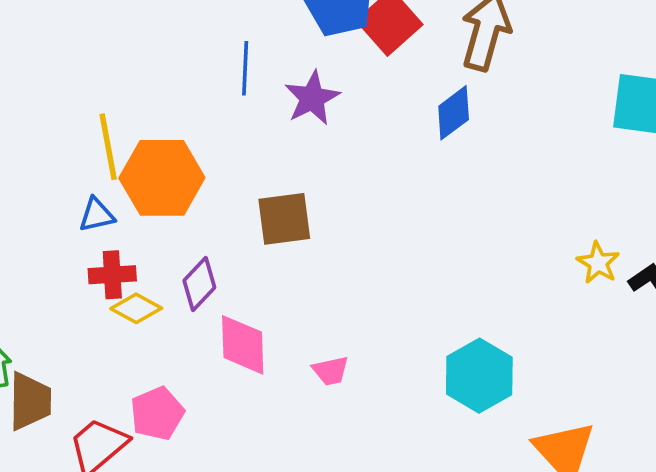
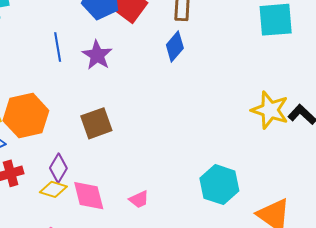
yellow star: (598, 263) -> (270, 110), size x1.6
yellow diamond: (136, 308) -> (53, 189), moved

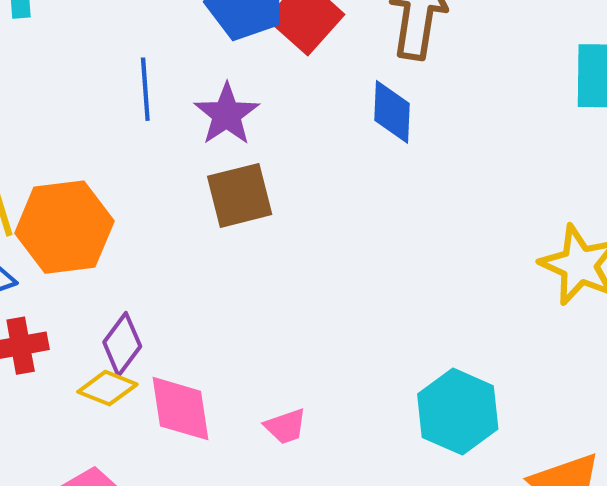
blue diamond: (175, 46) -> (392, 112), turned -44
brown square: (96, 123) -> (240, 195), moved

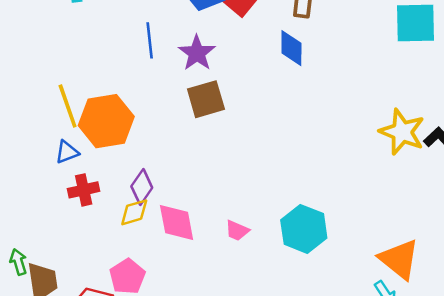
yellow diamond: (107, 388) -> (134, 212), turned -36
cyan hexagon: (458, 412) -> (304, 229), moved
pink trapezoid: (286, 426) -> (237, 231), turned 45

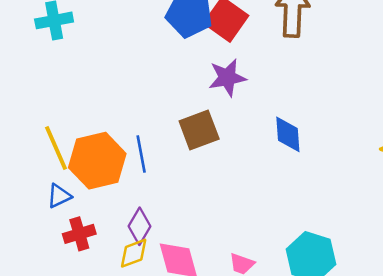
blue line: (150, 40) -> (141, 154), moved
blue diamond: (291, 48) -> (288, 134), moved
purple star: (197, 53) -> (227, 78), moved, turned 30

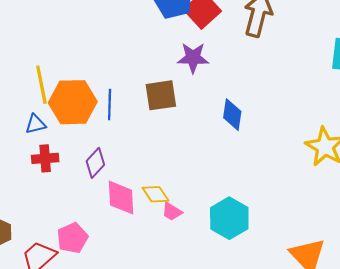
yellow diamond: (134, 253) -> (155, 194), moved, turned 64

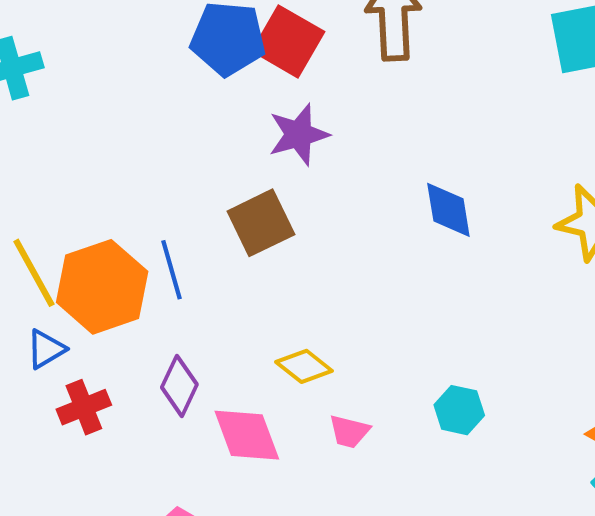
blue diamond: (232, 115) -> (448, 210), moved
yellow diamond: (155, 194) -> (304, 366), moved
cyan hexagon: (229, 218) -> (459, 410), size x0.6

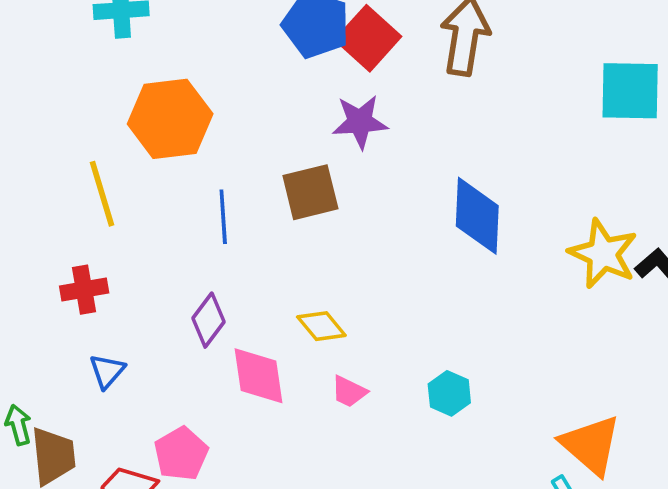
blue diamond: (448, 210) -> (477, 216), size x1.4
orange hexagon: (102, 287) -> (170, 119), moved
blue triangle: (46, 349) -> (107, 371), moved, turned -30
red cross: (84, 407) -> (84, 290), moved

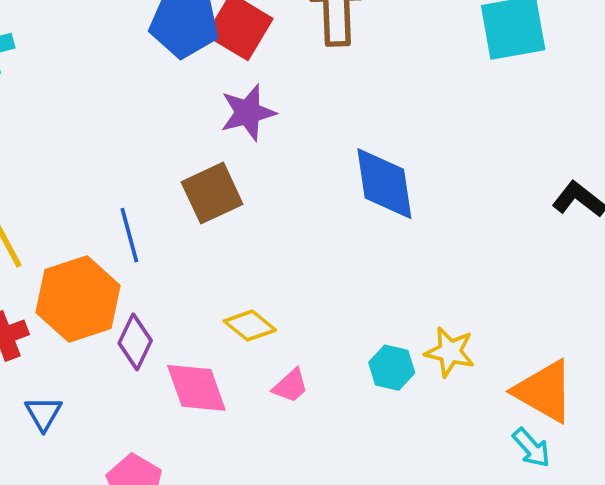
orange hexagon: (170, 119) -> (78, 299), moved
yellow star: (603, 254) -> (450, 352), moved, size x0.7
pink trapezoid: (349, 392) -> (290, 386), turned -57

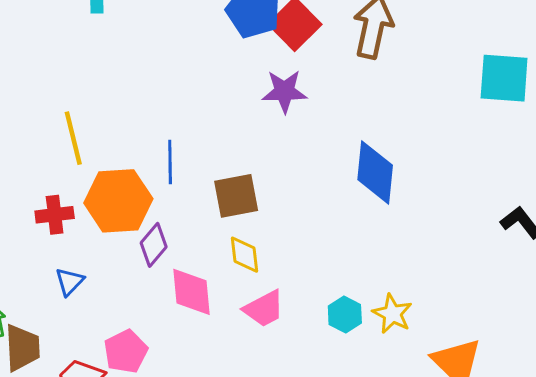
brown square: (212, 193) -> (236, 196), moved
yellow diamond: (250, 326) -> (245, 255), turned 30
pink trapezoid: (290, 386) -> (264, 309), size x1.4

